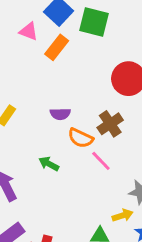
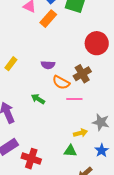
pink line: (101, 161) -> (74, 99), turned -49
yellow arrow: (123, 215) -> (80, 133), moved

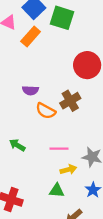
green arrow: (38, 99) -> (17, 145), moved
pink line: (74, 99) -> (59, 149), moved

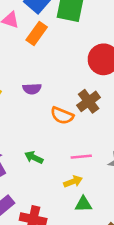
purple semicircle: (30, 90) -> (32, 89), moved
yellow arrow: (68, 170) -> (73, 182), moved

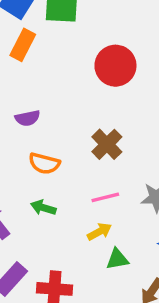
brown cross: (89, 101) -> (107, 144), moved
orange semicircle: (62, 116) -> (44, 163), moved

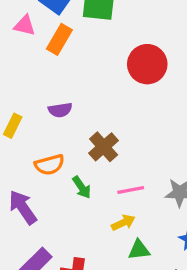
brown cross: (107, 144) -> (104, 147), moved
orange semicircle: (44, 163) -> (50, 165), moved, turned -32
green arrow: (43, 208) -> (82, 187), moved, turned -145

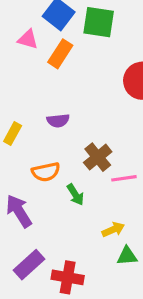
pink line: (131, 190) -> (124, 178), moved

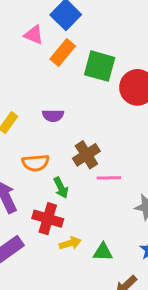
green square: (99, 22) -> (100, 66), moved
yellow arrow: (113, 230) -> (70, 243), moved
red cross: (68, 277) -> (48, 219), moved

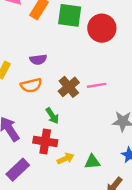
orange semicircle: (36, 163) -> (31, 85), moved
pink line: (109, 178) -> (97, 85), moved

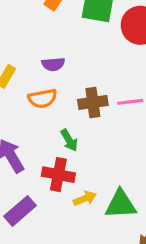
brown cross: (69, 87) -> (93, 102), turned 30
green triangle: (92, 162) -> (121, 204), size x1.5

